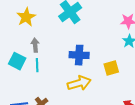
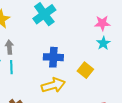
yellow square: (111, 68) -> (85, 70), turned -35

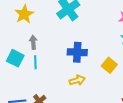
yellow arrow: (53, 85) -> (77, 80), size x0.7

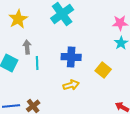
cyan line: (35, 62) -> (37, 63), moved

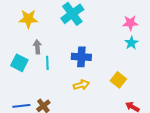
yellow star: (18, 19) -> (28, 19), turned 30
yellow square: (103, 70) -> (118, 80), moved

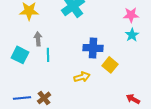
blue cross: (81, 57) -> (93, 48), moved
yellow square: (118, 80) -> (110, 65), moved

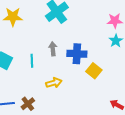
gray arrow: (38, 39) -> (53, 49), moved
yellow arrow: (82, 77) -> (54, 83), moved

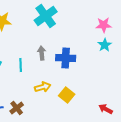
yellow square: (94, 71) -> (67, 95), moved

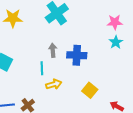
cyan line: (21, 65) -> (42, 68), moved
yellow square: (67, 95) -> (90, 90), moved

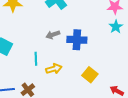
gray arrow: (53, 50) -> (53, 35), turned -104
cyan line: (42, 68) -> (36, 59), moved

